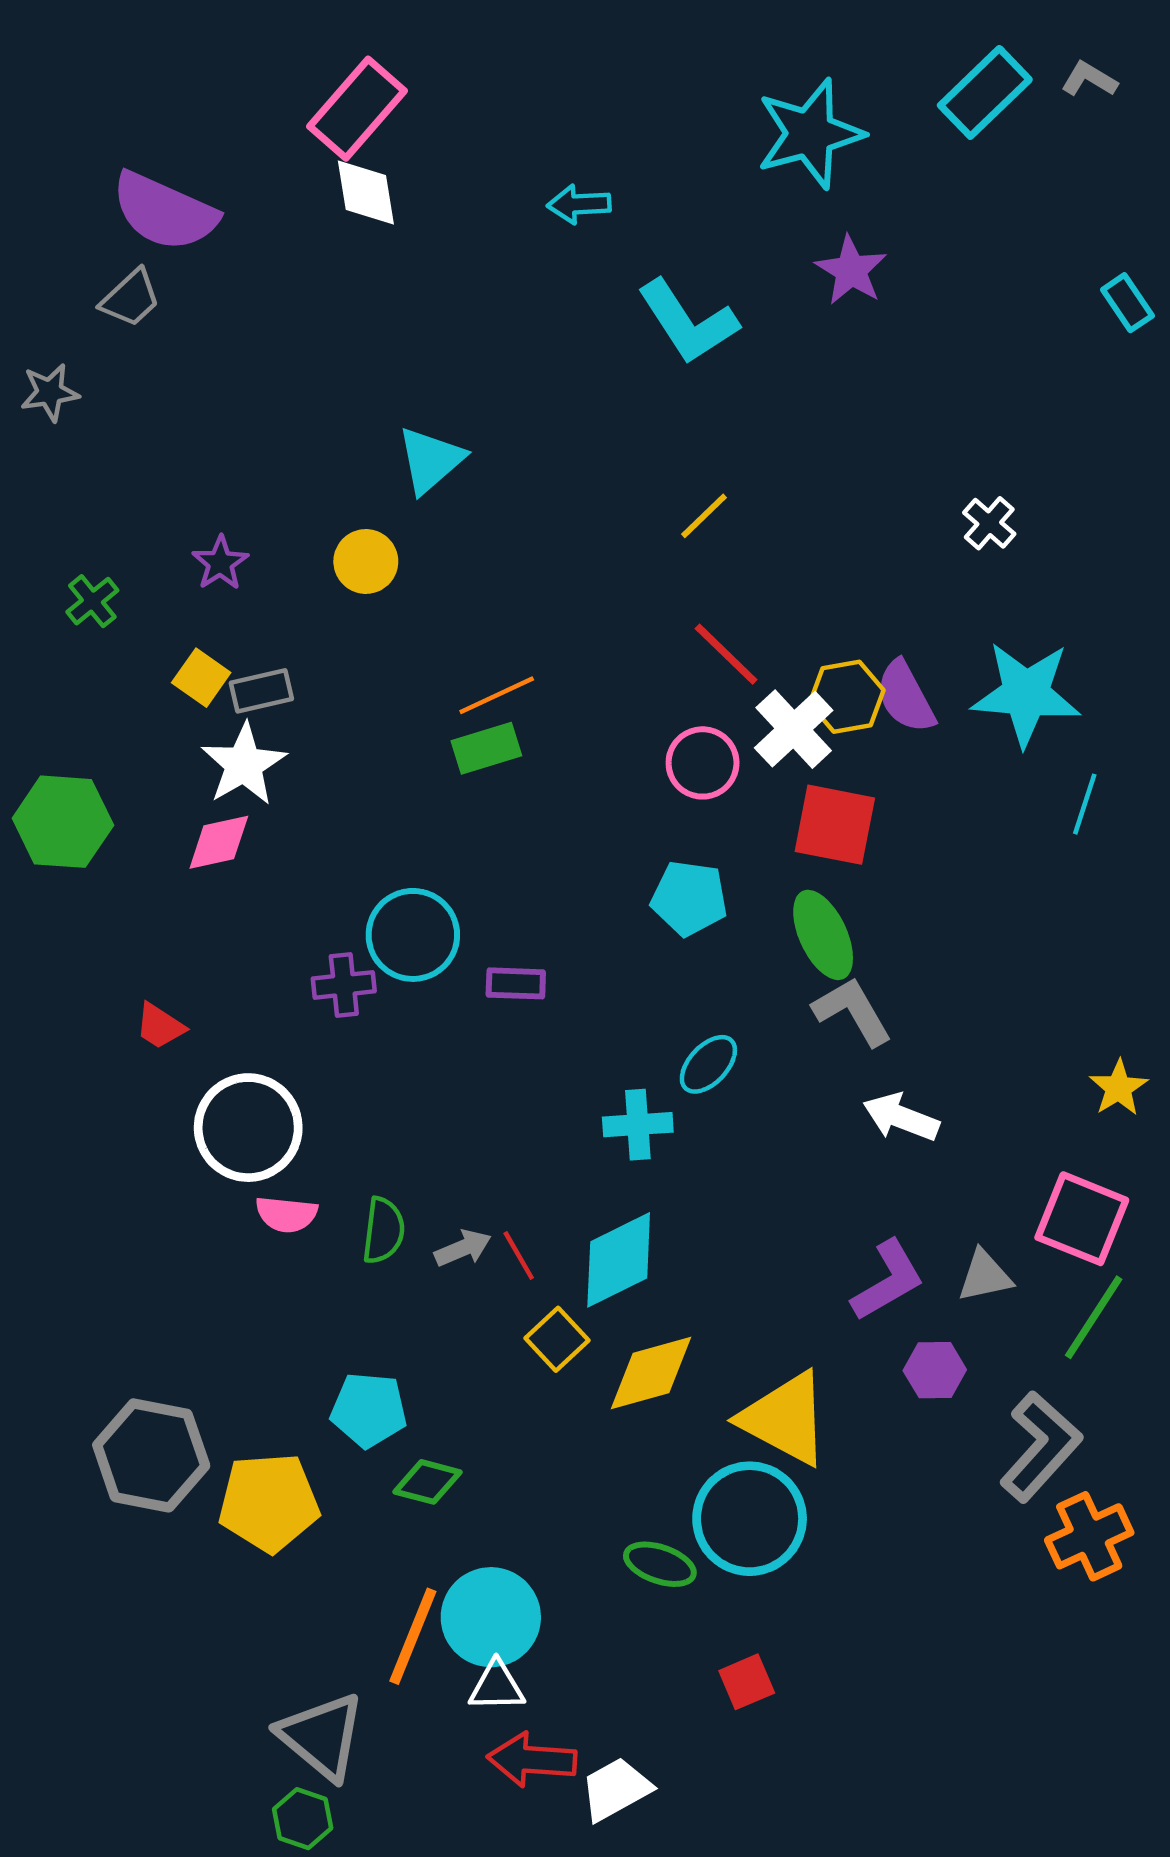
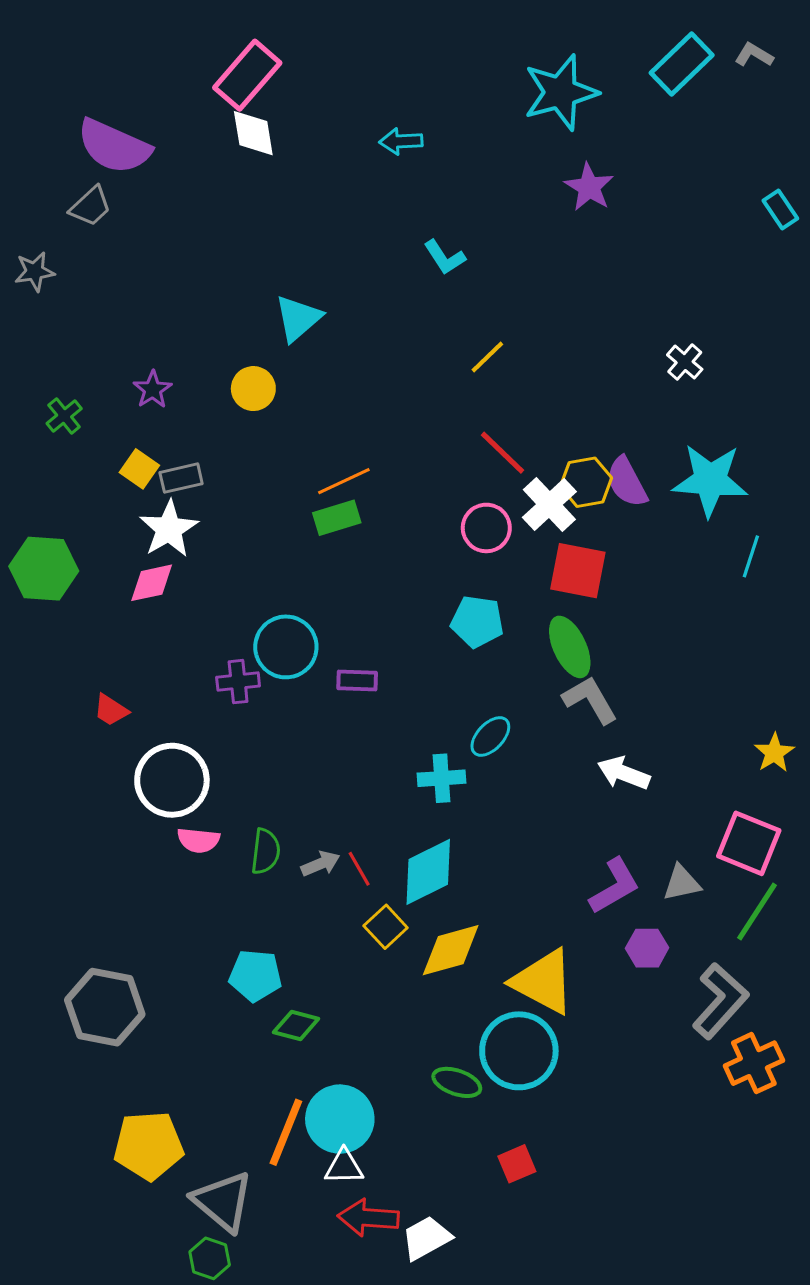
cyan L-shape: (688, 322) -> (445, 257), moved, size x0.6
yellow pentagon: (269, 1502) -> (149, 1145), moved

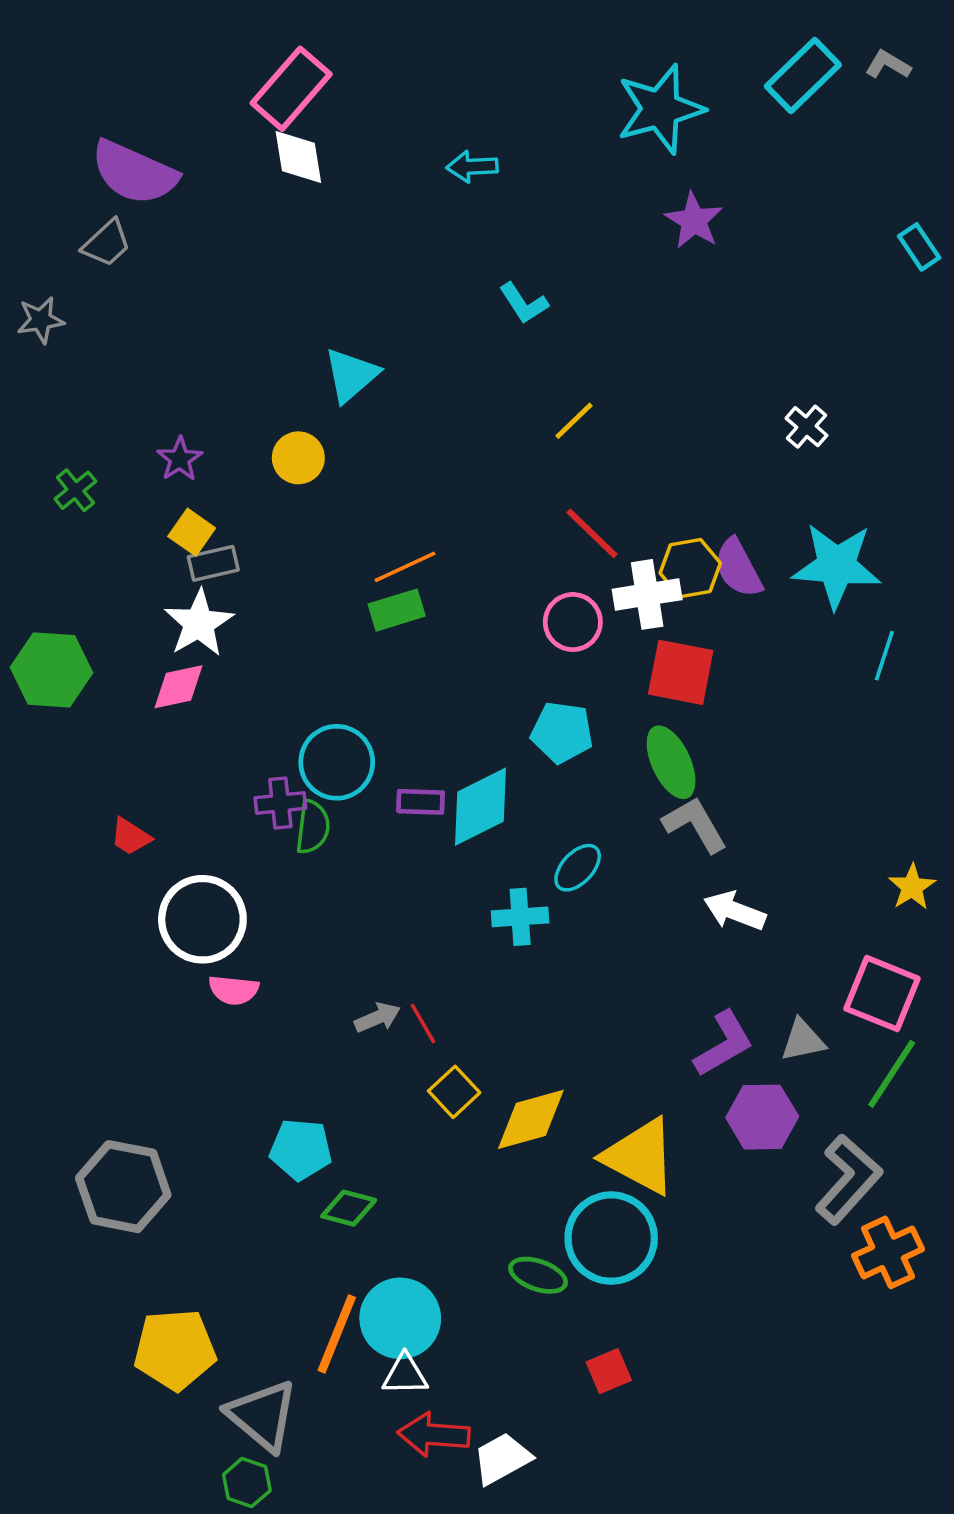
yellow square: (139, 469) -> (192, 532), moved
white cross: (549, 505) -> (647, 594), turned 34
green semicircle: (266, 851) -> (313, 827), moved
cyan diamond: (428, 872) -> (481, 807), moved
purple hexagon: (647, 948) -> (762, 1117), size x1.4

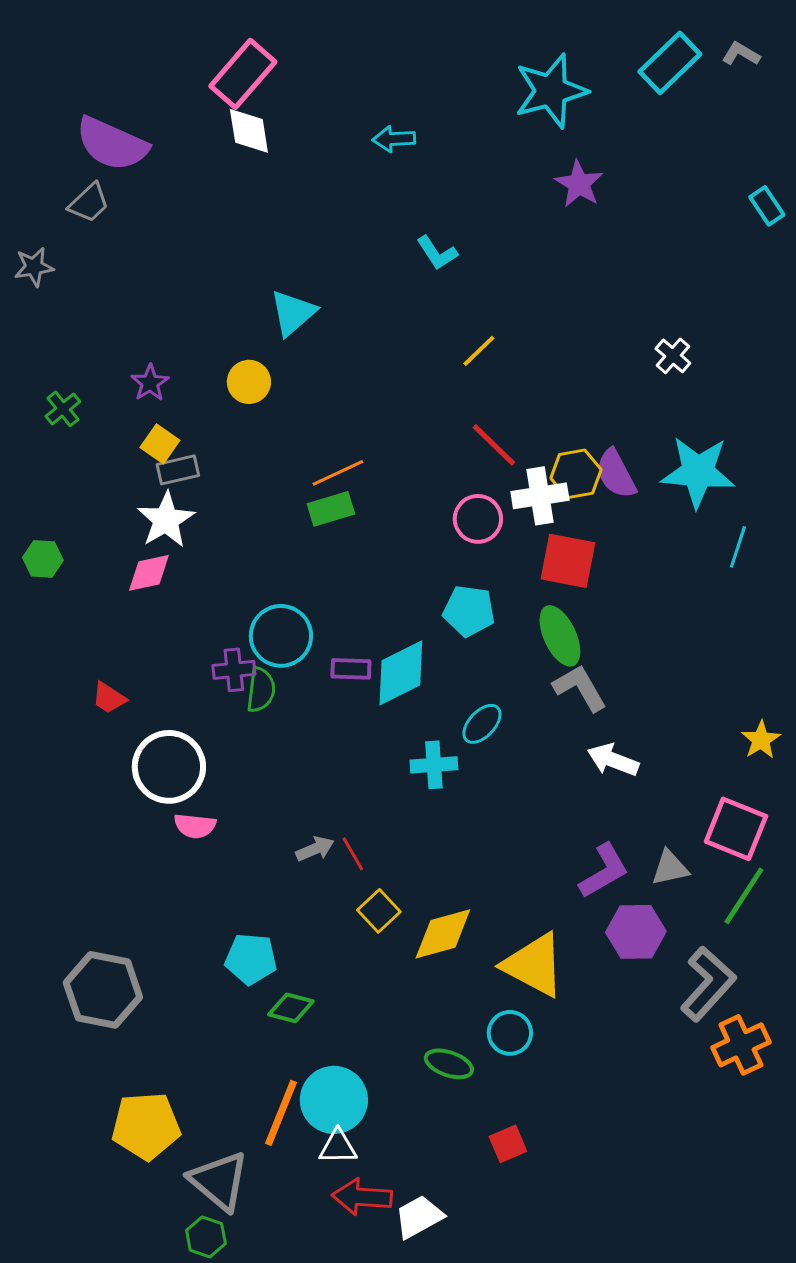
green hexagon: (51, 670) -> (43, 559), size x0.6
cyan circle: (611, 1238) -> (510, 1033), size x0.6

